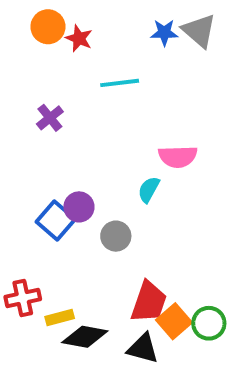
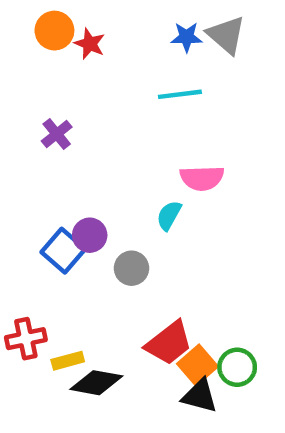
cyan line: (120, 83) -> (180, 94), moved
red trapezoid: (149, 302) -> (169, 343), turned 33
black triangle: (143, 348) -> (200, 396), moved

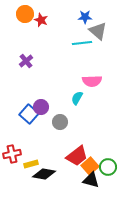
gray triangle: (226, 35) -> (98, 31), moved

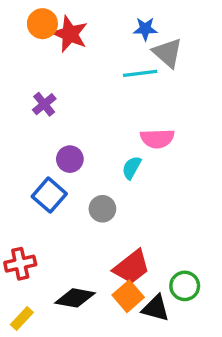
red star: (41, 20) -> (70, 34), size x1.5
purple circle: (41, 107) -> (70, 159), moved
yellow rectangle: (31, 164) -> (22, 318), moved, turned -32
orange square: (90, 166) -> (128, 296), moved

